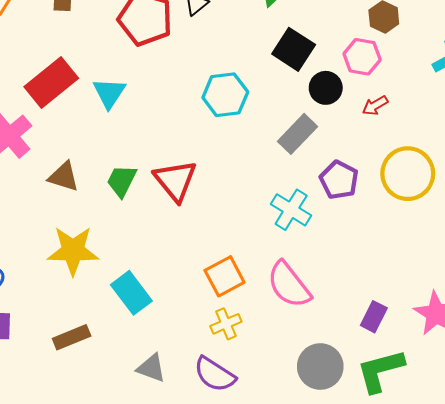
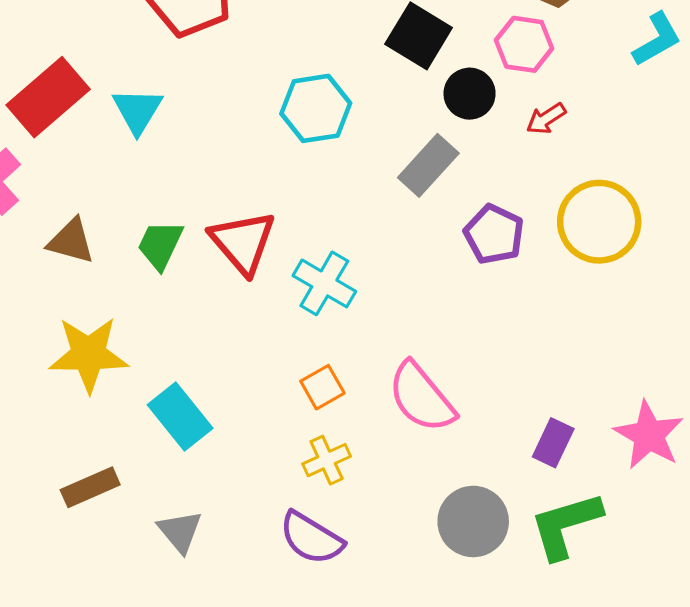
cyan cross: (291, 210) -> (324, 283), moved
orange square: (225, 276) -> (322, 387), size x0.7
gray triangle: (151, 368) -> (180, 532), moved, turned 32

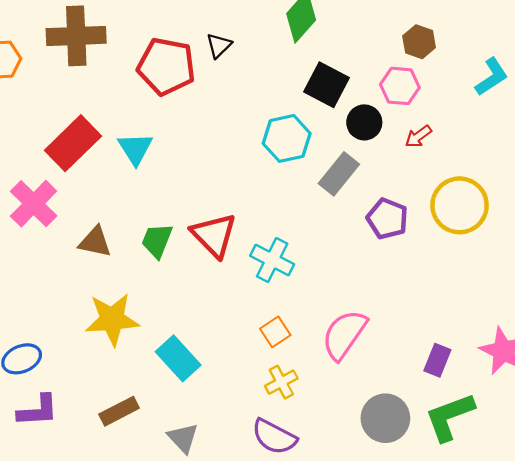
cyan hexagon: (316, 108) -> (287, 138), moved
pink semicircle: (421, 397) -> (344, 335), turned 78

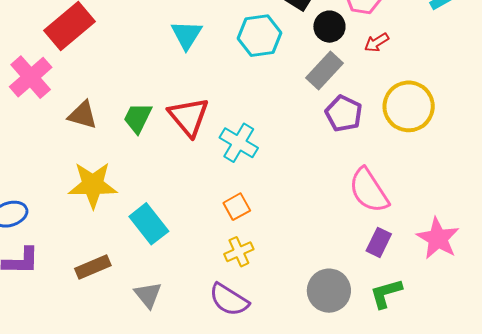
cyan triangle: (135, 149) -> (186, 35), moved
gray rectangle: (339, 174) -> (325, 71), moved
pink semicircle: (344, 335) -> (369, 190), moved, turned -72
green L-shape: (450, 417) -> (386, 293), size x0.7

